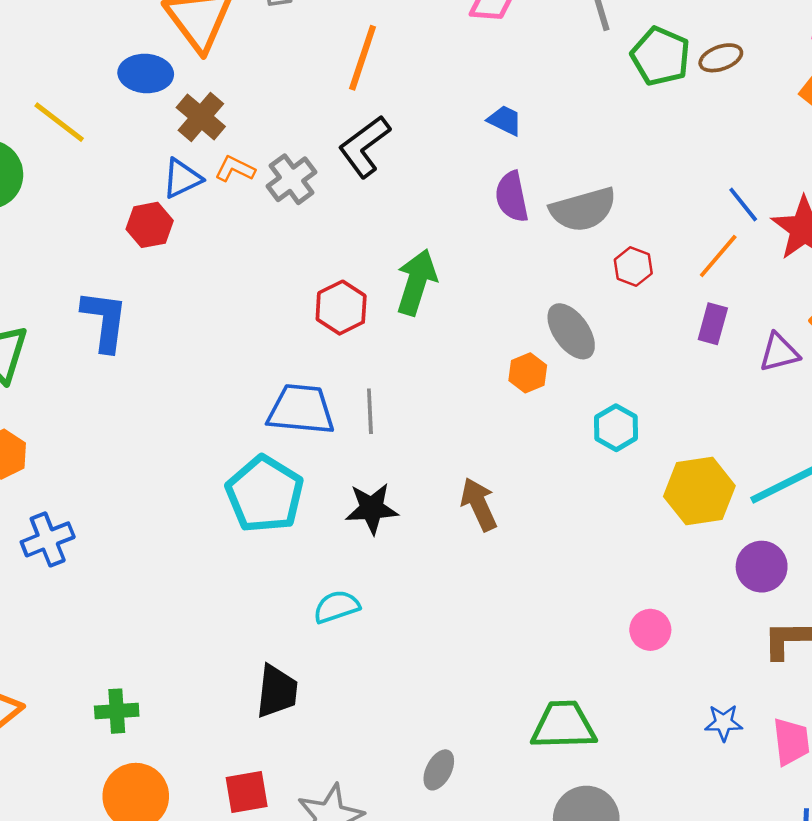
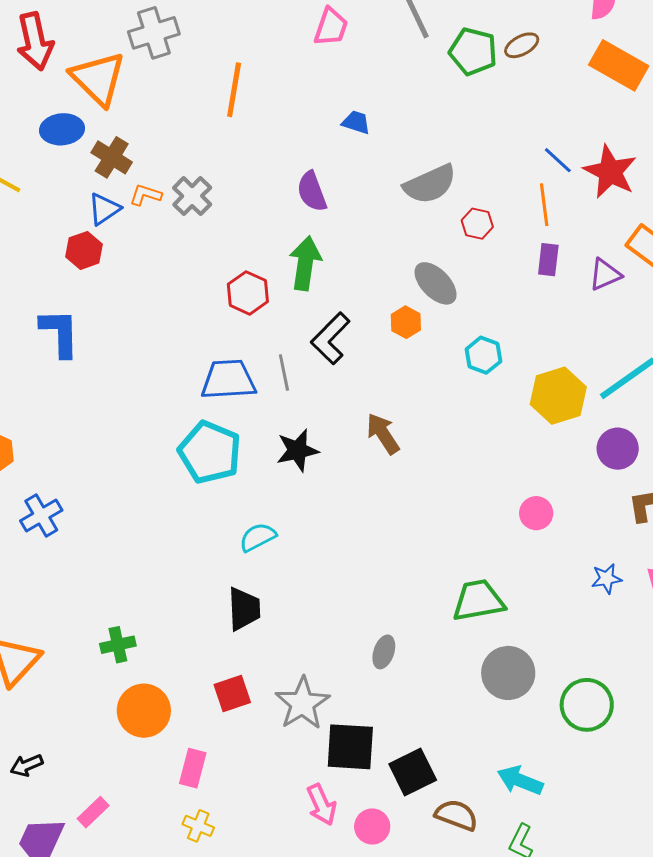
black L-shape: (364, 146) -> (330, 338), moved
purple semicircle: (512, 197) -> (312, 192), moved
orange line: (718, 256) -> (544, 205), turned -39
cyan semicircle: (337, 607) -> (258, 537), moved

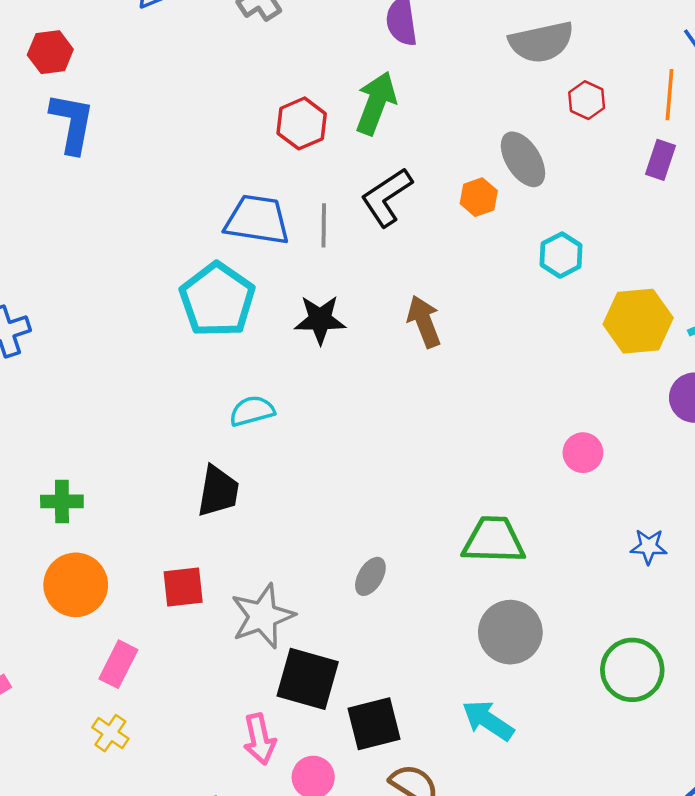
red hexagon: (84, 250) -> (50, 52), moved
green circle: (587, 705) -> (632, 670), moved
cyan arrow: (520, 780) -> (488, 720), moved

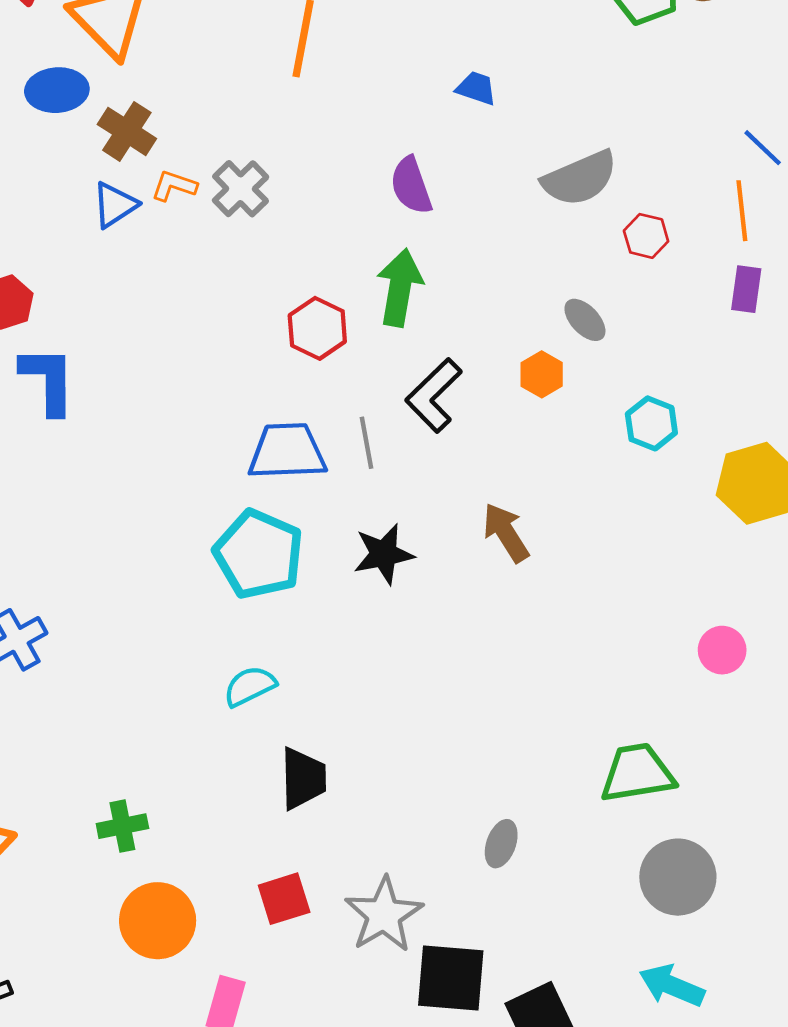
gray ellipse: (523, 159) -> (585, 320), size x0.7
cyan semicircle: (252, 411) -> (250, 686), moved

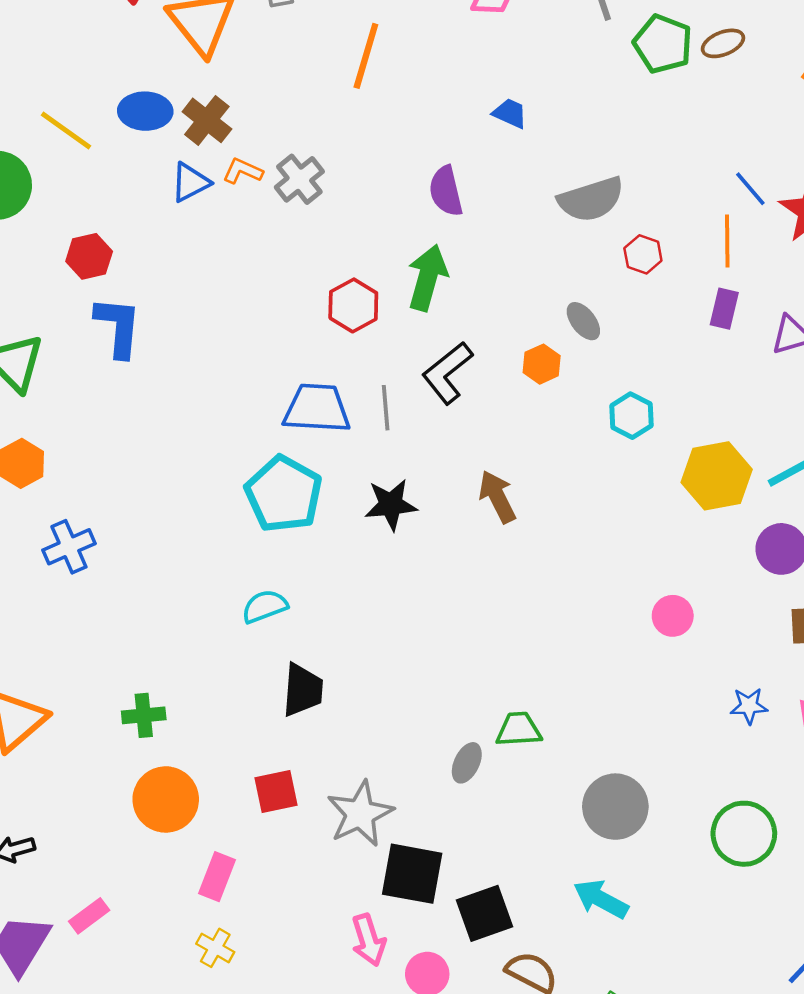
blue ellipse: (57, 90) -> (145, 111), moved
green trapezoid: (637, 773) -> (519, 729), moved, size x0.7

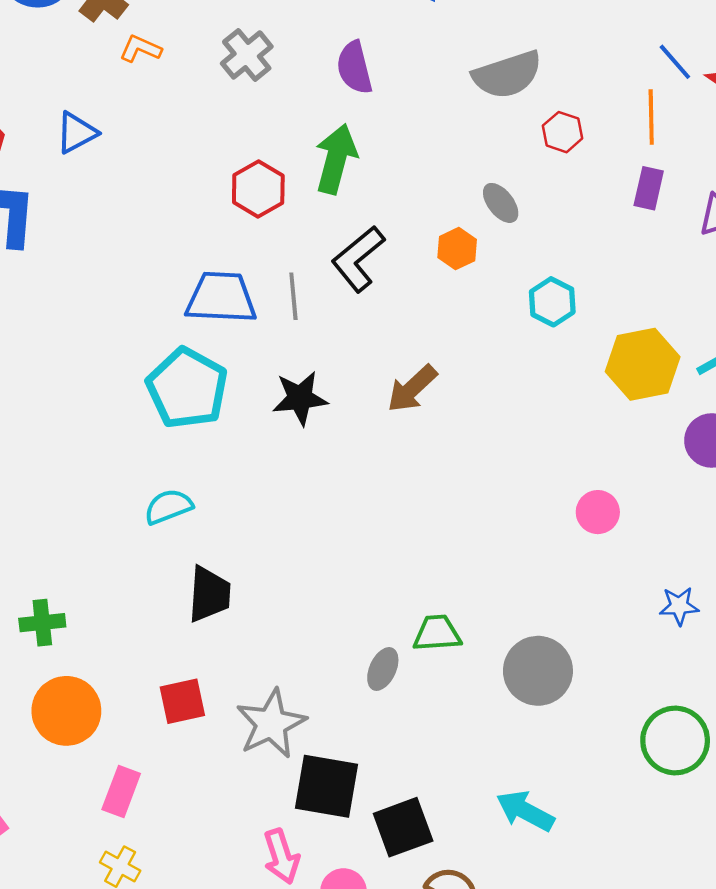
gray cross: (299, 179) -> (247, 55), moved
blue triangle: (190, 182) -> (76, 133), moved
brown arrow: (497, 497) -> (412, 389), turned -106
gray circle: (615, 807) -> (538, 671), moved

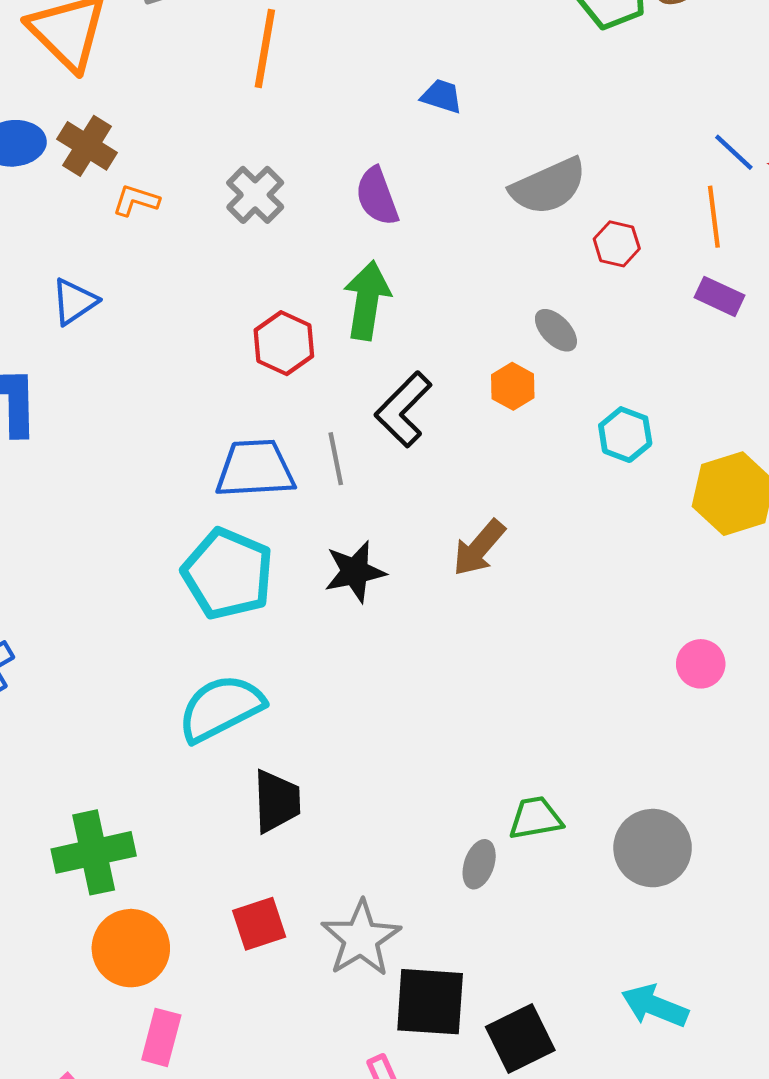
purple rectangle: (649, 188) -> (720, 296), turned -72
cyan semicircle: (168, 507) -> (221, 708), size x1.6
green cross: (42, 623) -> (94, 852), size x1.6
pink rectangle: (121, 792) -> (161, 1037), moved

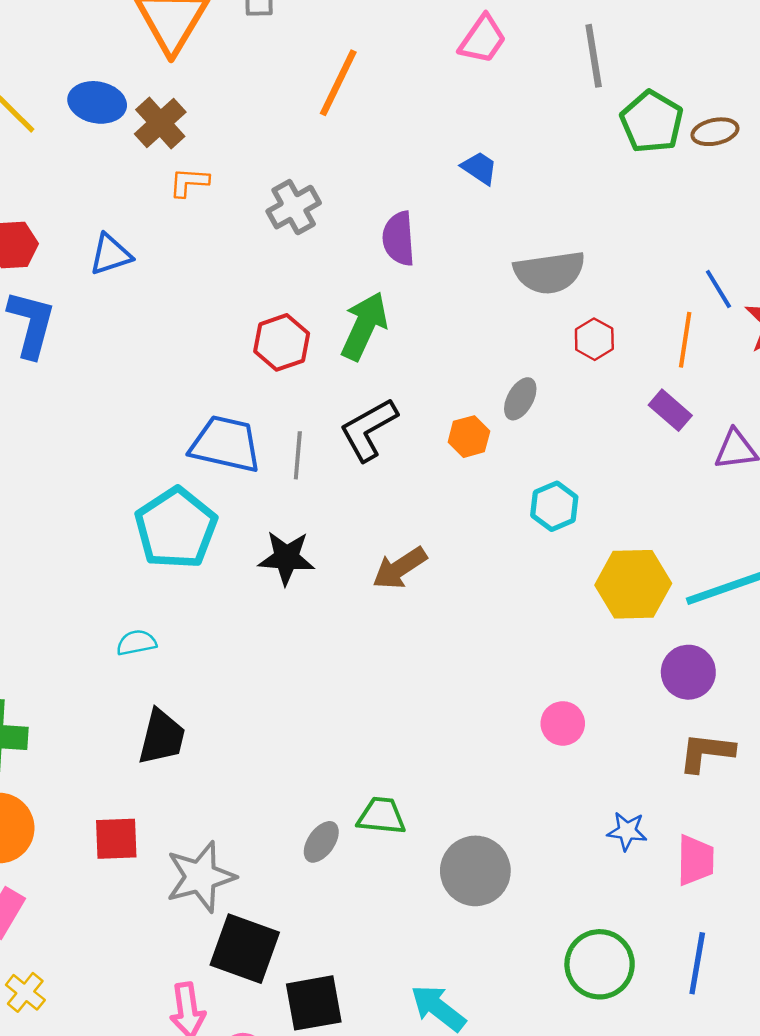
orange L-shape: (136, 200) -> (189, 182), turned -30
gray ellipse: (556, 330) -> (520, 399), turned 57
cyan semicircle: (221, 708) -> (136, 643), size x0.5

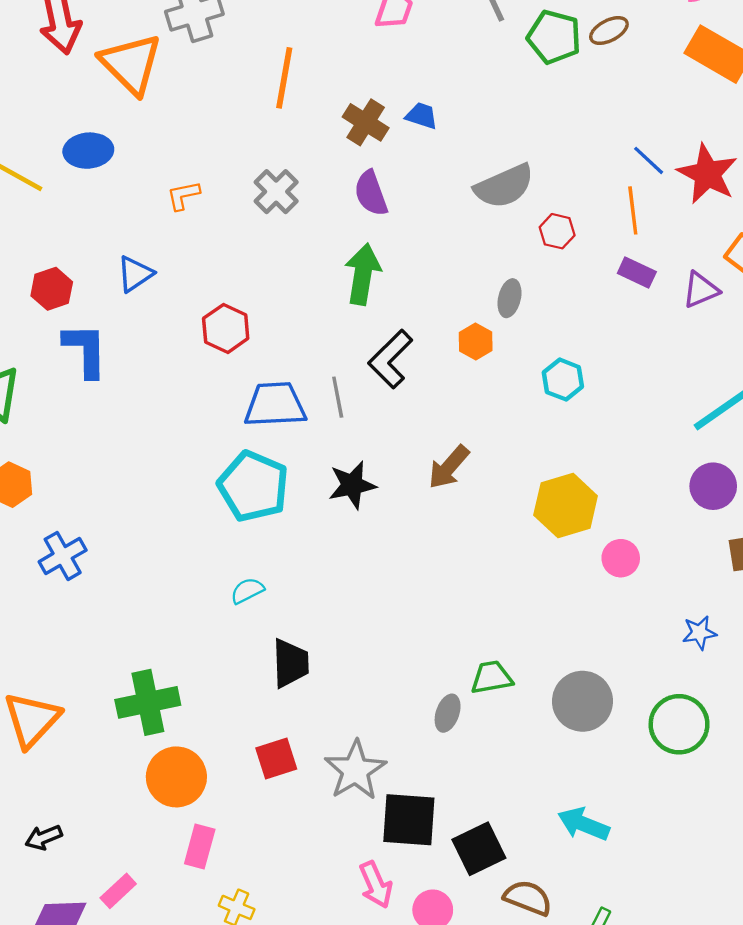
brown cross: (160, 123) -> (366, 122), moved
red hexagon: (282, 342) -> (226, 328), moved
yellow hexagon: (633, 584) -> (566, 506), moved
green circle: (600, 964) -> (679, 724), moved

